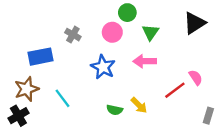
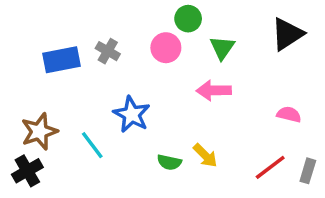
blue rectangle: (40, 57) -> (62, 60), moved
blue star: (103, 67) -> (132, 114), moved
pink semicircle: (196, 77) -> (289, 114), turned -42
red line: (175, 90) -> (270, 167), moved

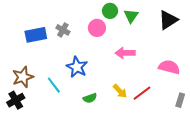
green triangle: (222, 48) -> (131, 16), moved
pink semicircle: (289, 114) -> (169, 67), size x1.5
green semicircle: (169, 162) -> (90, 98), moved, turned -32
red line: (270, 167) -> (142, 93), moved

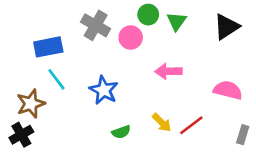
gray cross: (63, 30) -> (96, 25), moved, size x1.5
cyan line: (54, 85) -> (56, 79), moved

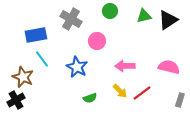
green triangle: (177, 21) -> (144, 16), moved, turned 42
pink circle: (131, 38) -> (97, 41), moved
pink arrow: (168, 71) -> (125, 66), moved
brown star: (31, 104) -> (23, 77), turned -30

